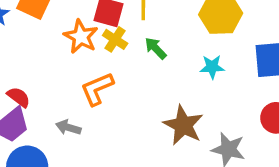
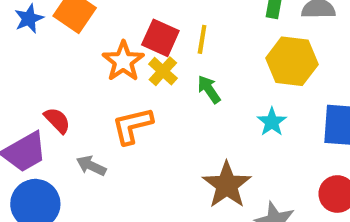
cyan star: (212, 67) -> (272, 122), turned 30
red semicircle: (19, 97) -> (57, 120), moved

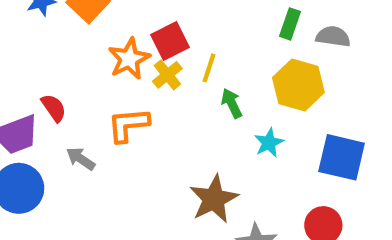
red square: (160, 38) -> (170, 41), turned 30
yellow line: (202, 39) -> (209, 68), moved
green arrow: (209, 89) -> (232, 103), moved

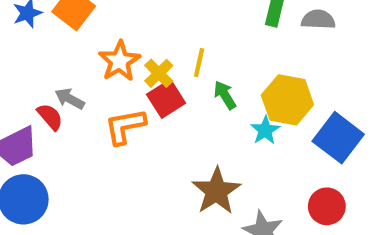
red square: (170, 41) -> (166, 99), moved
yellow hexagon: (298, 85) -> (287, 100), moved
blue square: (342, 157) -> (338, 138), turned 30
gray arrow: (81, 159) -> (70, 99), moved

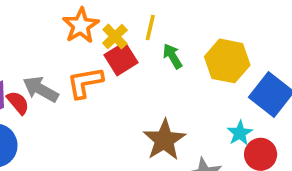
gray arrow: (70, 99) -> (41, 89), moved, size x1.4
red semicircle: (50, 117) -> (18, 103), moved
cyan star: (265, 130) -> (240, 133), moved

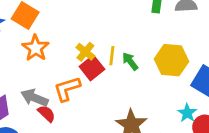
orange star: (81, 26) -> (35, 48), moved
yellow line: (150, 27) -> (112, 56), moved
red semicircle: (18, 103) -> (47, 114), moved

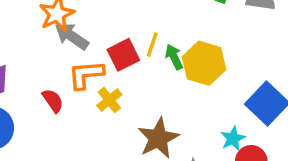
yellow cross: (85, 52) -> (109, 100), moved
yellow hexagon: (172, 60) -> (204, 63), moved
gray arrow: (34, 98) -> (72, 36), moved

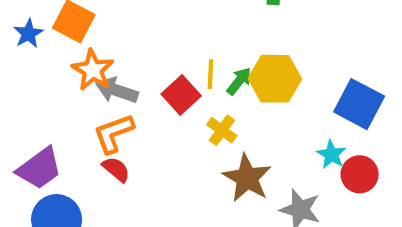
green arrow: (174, 57) -> (239, 81), turned 80
orange L-shape: (86, 75) -> (114, 133), moved
yellow cross: (109, 100) -> (222, 130), moved

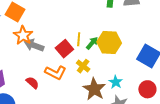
orange L-shape: (114, 133) -> (56, 73), moved, turned -135
cyan star: (331, 154) -> (116, 82), moved

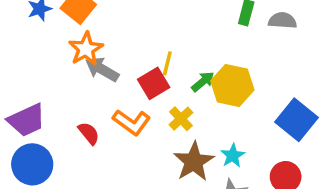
yellow line: (79, 39) -> (167, 63), moved

